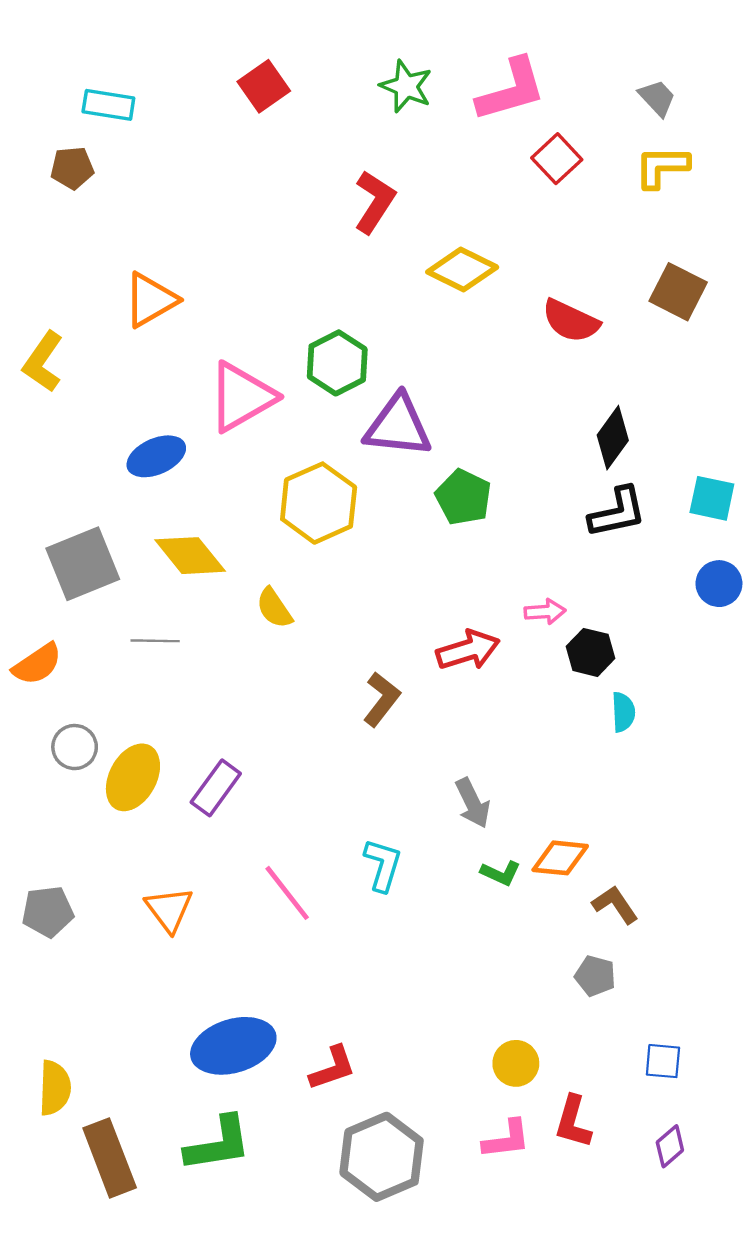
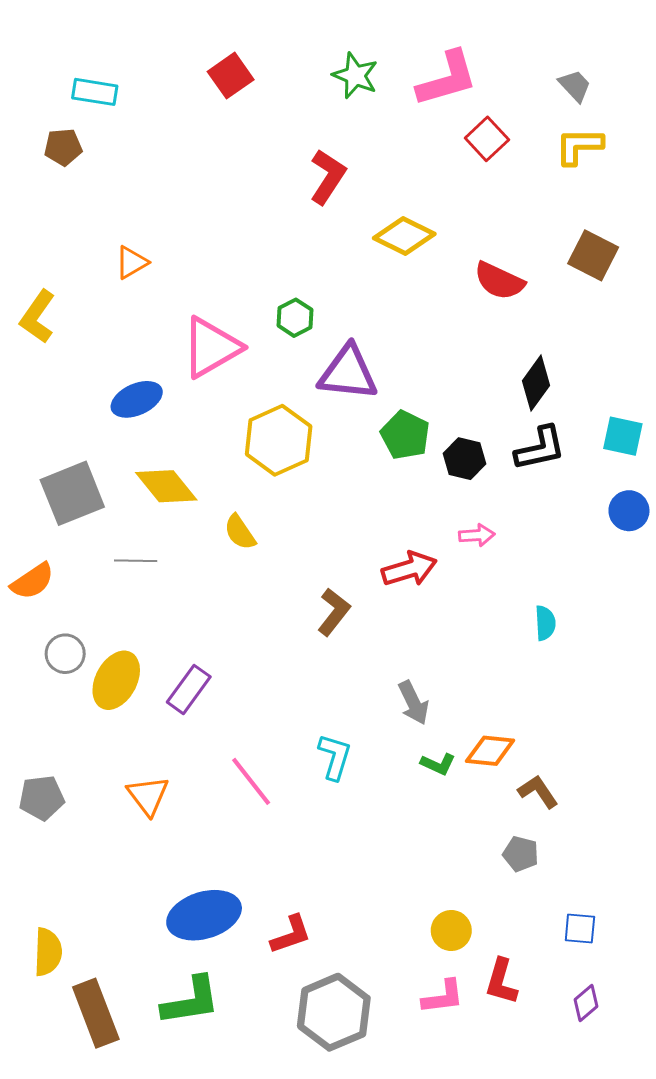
orange triangle: (150, 300) -> (132, 262), size x0.7
green hexagon: (337, 363) -> (295, 318), size x0.7
black hexagon: (591, 652) -> (465, 459), moved

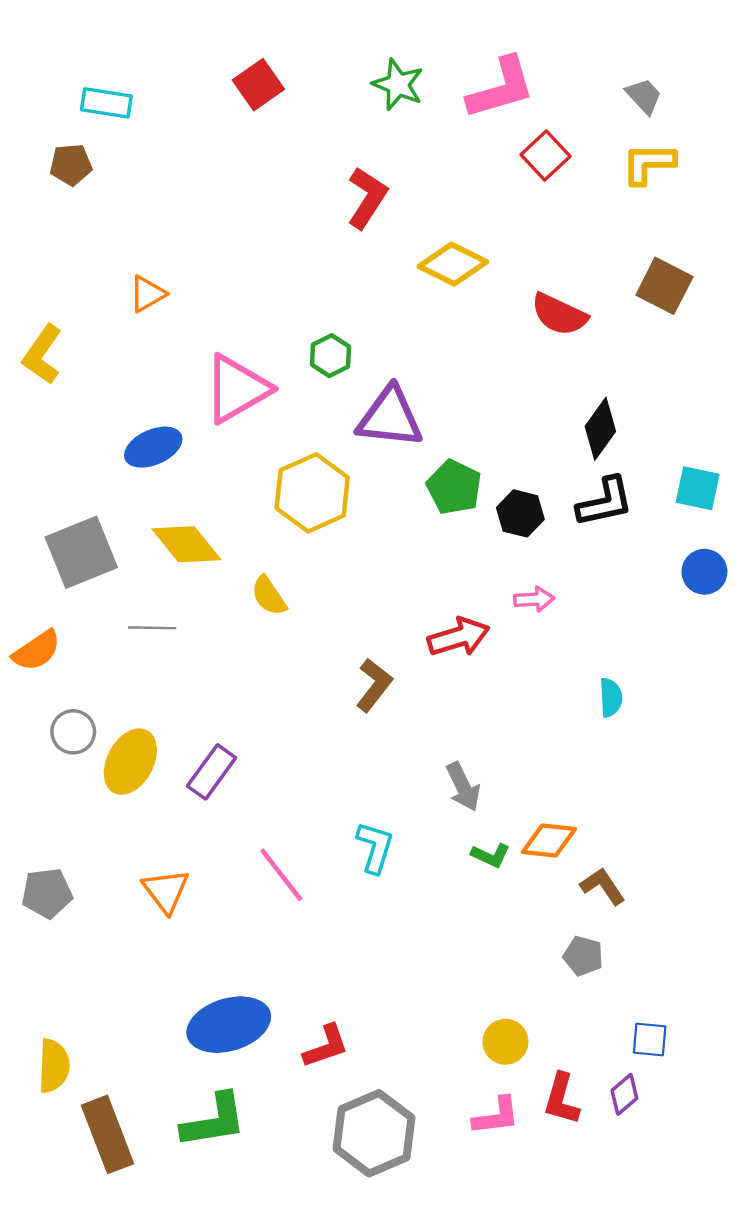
purple diamond: (586, 1003) -> (624, 1094), moved

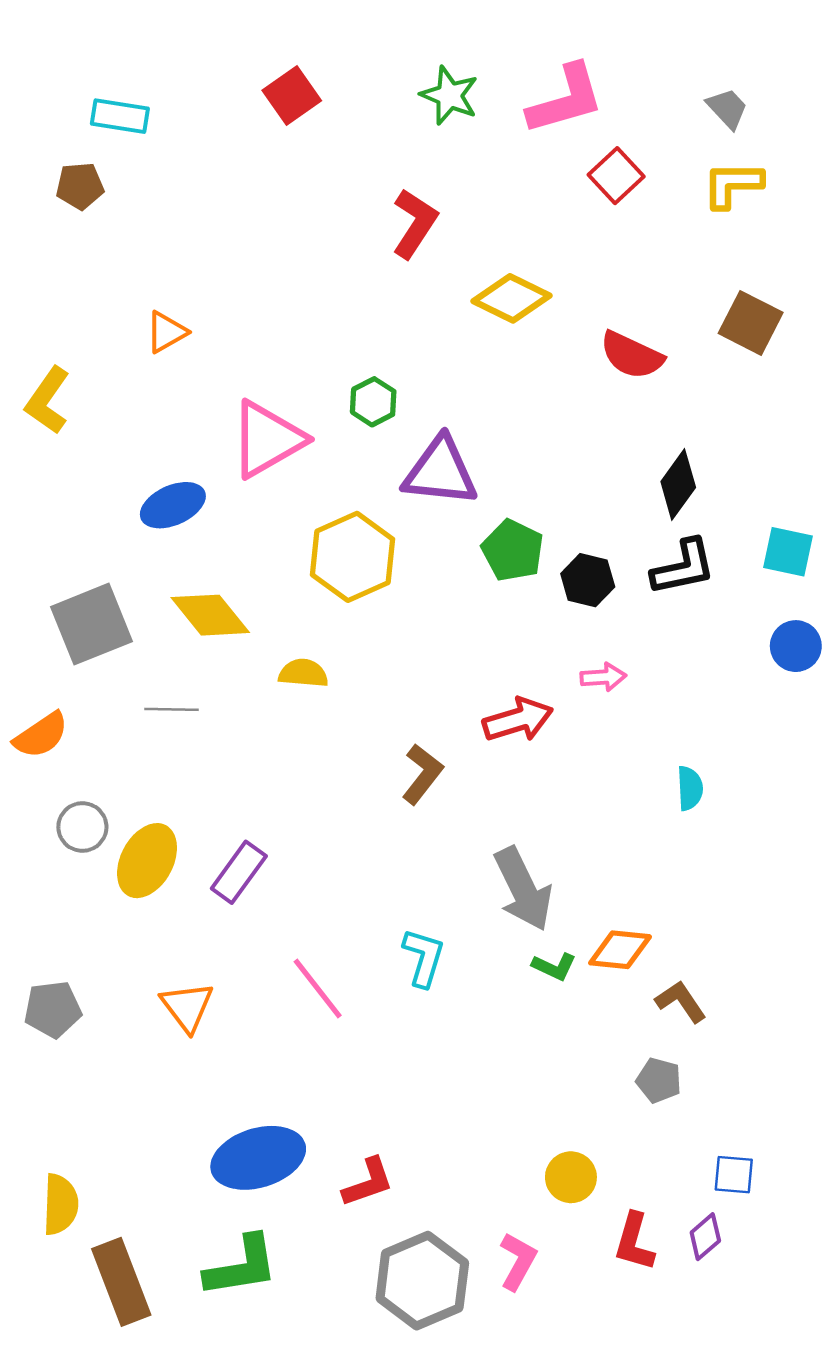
yellow semicircle: (269, 596) -> (303, 673), turned 129
gray arrow: (463, 787) -> (523, 889), size x1.5
pink L-shape: (496, 1116) -> (518, 1261), moved, turned -54

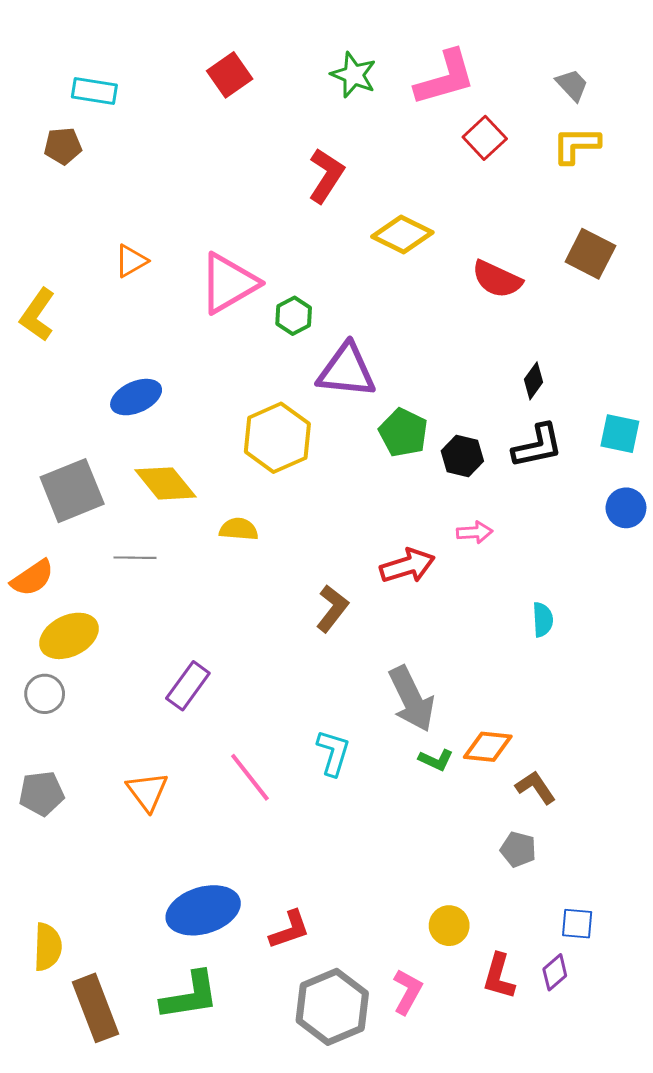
pink triangle: (267, 439) -> (229, 283), moved
black diamond: (678, 485) -> (533, 381), size x0.7
gray circle: (82, 827) -> (45, 694), moved
yellow ellipse: (147, 861) -> (69, 636), moved, turned 36

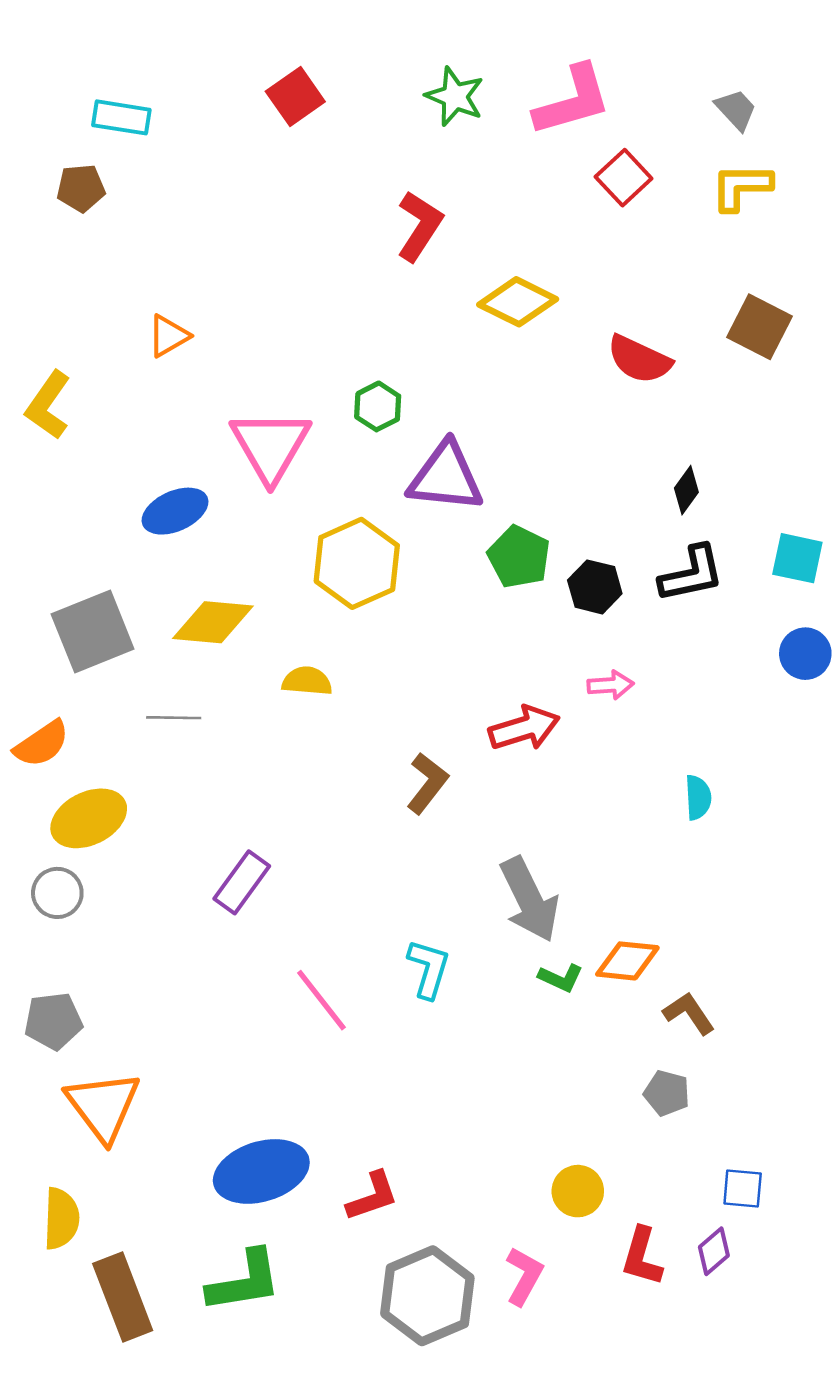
pink triangle: (229, 283) -> (270, 446), moved, turned -30
yellow diamond: (166, 483) -> (213, 622), turned -46
orange triangle: (147, 791) -> (103, 1106), moved, size x1.4

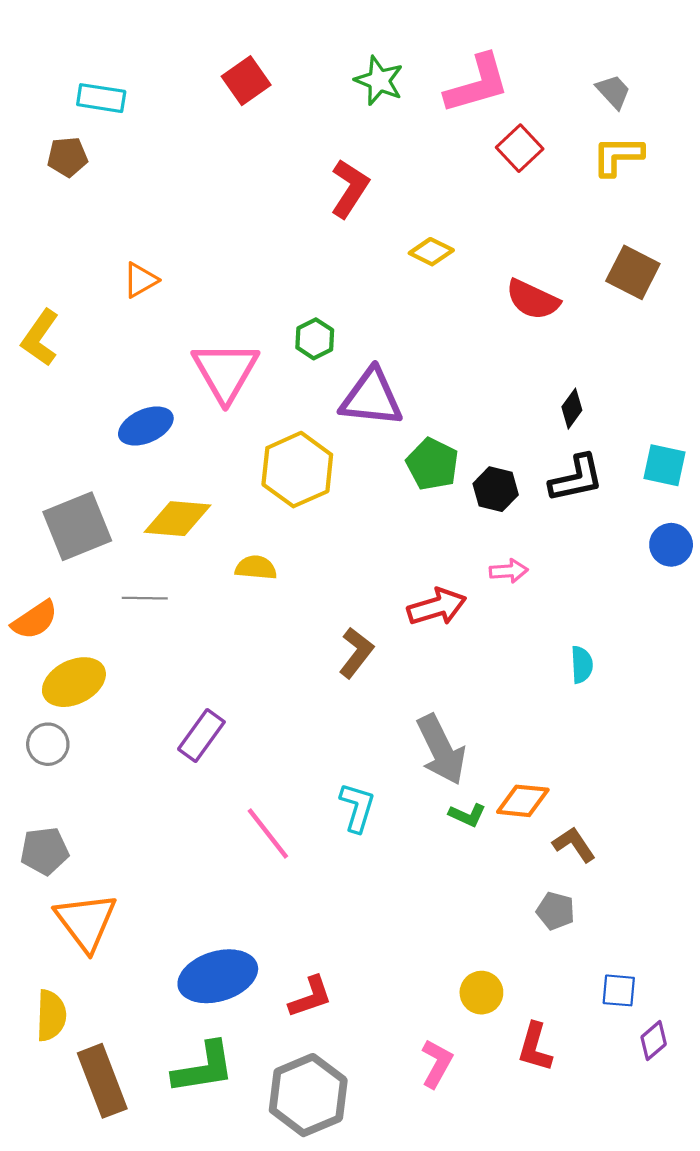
yellow diamond: (518, 302) -> (431, 252), size x0.7
purple diamond: (714, 1251) -> (654, 1041), moved
gray hexagon: (427, 1296) -> (308, 1095), moved

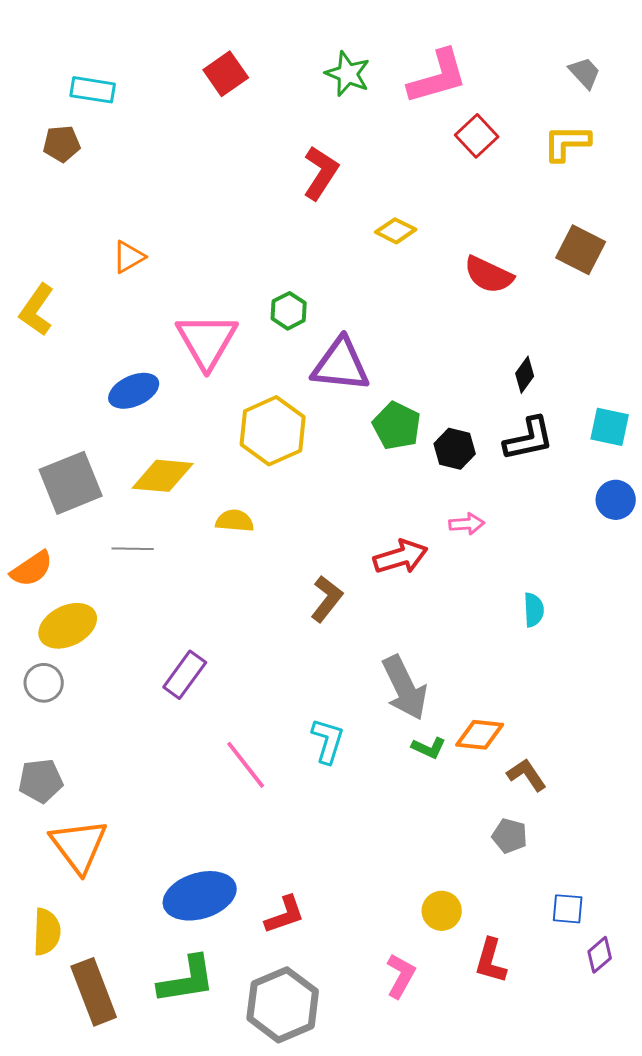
gray trapezoid: (613, 91) -> (585, 73), moved

